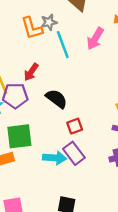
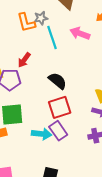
pink arrow: (95, 39) -> (80, 33), turned 78
black semicircle: (56, 99) -> (57, 81), moved
red square: (75, 126) -> (60, 107), size x1.6

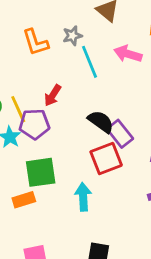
orange L-shape: (26, 23) -> (35, 42), moved
purple rectangle: (58, 131) -> (120, 134), moved
cyan arrow: (42, 134) -> (83, 197), turned -96

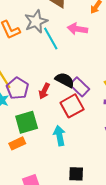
gray star: (72, 36) -> (36, 21), size x1.6
red arrow: (53, 95) -> (44, 91), moved
purple pentagon: (34, 124) -> (17, 88), turned -30

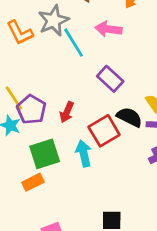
black semicircle: (65, 80) -> (129, 117), moved
purple rectangle: (80, 87) -> (110, 79), moved
cyan arrow: (59, 136) -> (84, 153), moved

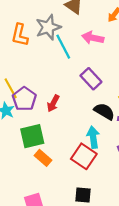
orange L-shape: (20, 33) -> (20, 35), turned 35
red square: (104, 131) -> (84, 156), moved, turned -30
cyan arrow: (84, 153) -> (93, 137), moved
orange rectangle: (33, 182) -> (43, 158), moved, turned 63

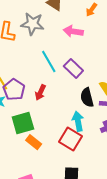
gray star: (48, 27) -> (32, 24), turned 30
cyan line: (63, 47) -> (49, 62), moved
black semicircle: (104, 111) -> (87, 97), turned -132

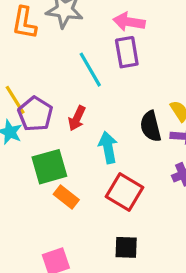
purple rectangle: (73, 68) -> (127, 52), moved, turned 36
cyan arrow: (78, 121) -> (108, 147), moved

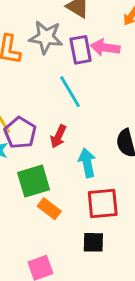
purple rectangle: (127, 52) -> (81, 50), moved
red square: (125, 192) -> (103, 204), turned -36
black square: (126, 247) -> (93, 242), moved

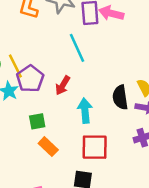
green square: (34, 181) -> (37, 121), size x0.6

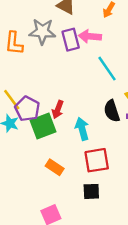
cyan line: (77, 48) -> (107, 69), moved
green square: (37, 121) -> (43, 126), moved, size x1.6

